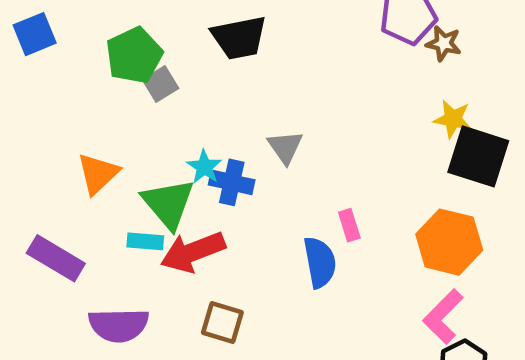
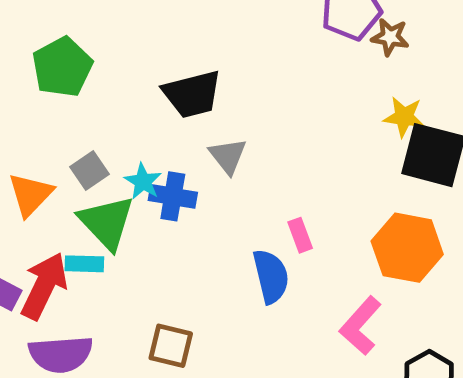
black trapezoid: (239, 38) -> (192, 94), moved
gray square: (160, 84) -> (90, 171), moved
red arrow: (193, 252) -> (44, 286), moved, turned 140
pink L-shape: (443, 316) -> (360, 326), moved

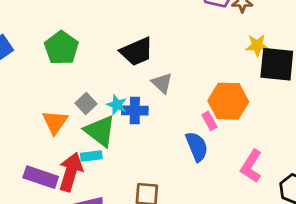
orange hexagon: (407, 248) -> (228, 101), moved

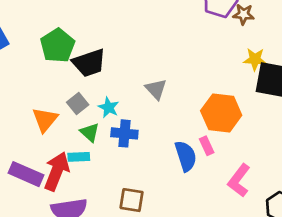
black trapezoid: (137, 52) -> (89, 63), moved
blue cross: (135, 110) -> (124, 133), moved
pink rectangle: (209, 121) -> (207, 146), moved
green triangle: (100, 131) -> (90, 132), size x0.6

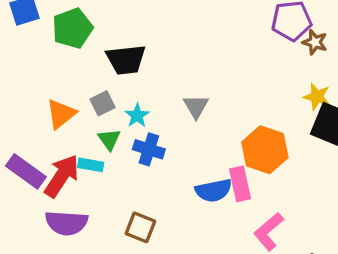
green pentagon: (58, 45) -> (72, 28), moved
pink rectangle: (207, 146) -> (240, 184), size x1.5
blue semicircle: (186, 156) -> (213, 190), turned 84

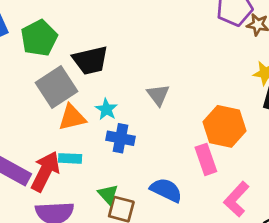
gray square: (103, 103) -> (57, 87), moved, size x1.8
orange triangle: (61, 114) -> (72, 118), moved, turned 32
green triangle: (109, 139) -> (108, 194), moved
blue semicircle: (213, 190) -> (166, 190), moved, turned -136

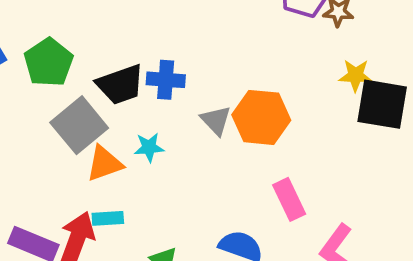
cyan star: (106, 109) -> (149, 147), turned -30
orange hexagon: (224, 126) -> (261, 117), moved
blue cross: (121, 138) -> (166, 80), moved

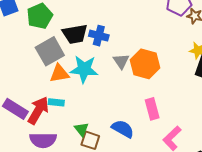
cyan star: (149, 147) -> (84, 69), size x1.8

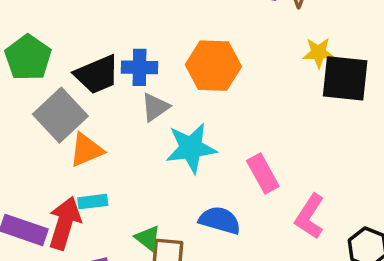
gray triangle: (121, 61) -> (155, 107), moved, turned 42
orange hexagon: (145, 64) -> (213, 66), moved
cyan star: (84, 69) -> (191, 148), moved

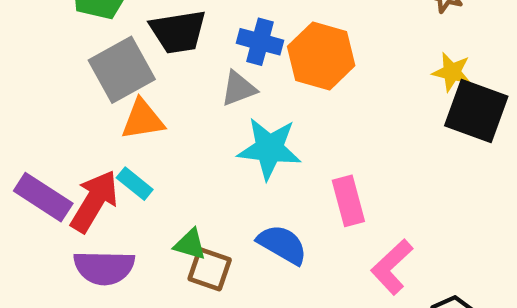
blue cross: (139, 67) -> (260, 42), moved
cyan rectangle: (93, 202) -> (135, 184), turned 32
green triangle: (148, 238) -> (190, 244), turned -36

